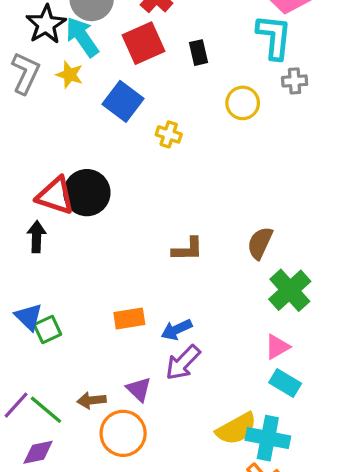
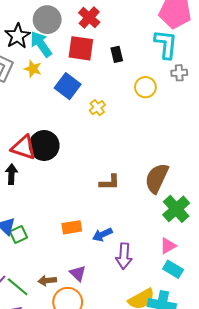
red square: (144, 43) -> (81, 48), turned 32
yellow cross: (169, 134) -> (97, 108), turned 35
brown semicircle: (260, 243) -> (157, 178), size x1.4
purple arrow: (183, 363) -> (124, 256), moved, turned -40

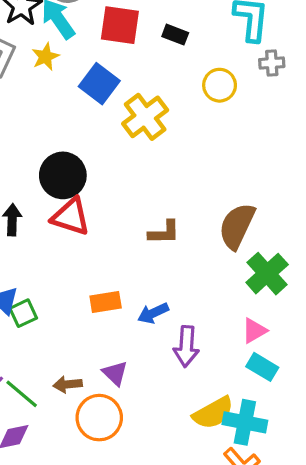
black rectangle: (117, 54) -> (175, 35), turned -56
yellow star: (33, 69) -> (45, 57), turned 30
yellow cross: (97, 108) -> (145, 117), size x1.8
red triangle: (24, 148) -> (71, 217), moved

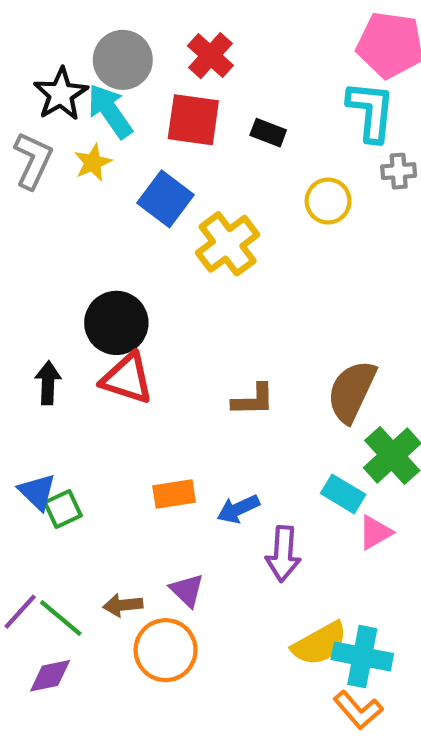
cyan rectangle: (262, 367) -> (343, 494), moved

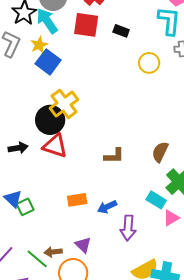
blue square: (166, 199) -> (48, 62), moved
yellow cross: (228, 244) -> (64, 104), moved
black arrow: (48, 383) -> (18, 148), turned 78
brown semicircle: (352, 391) -> (160, 152), size x0.7
green line: (61, 618) -> (37, 259), moved

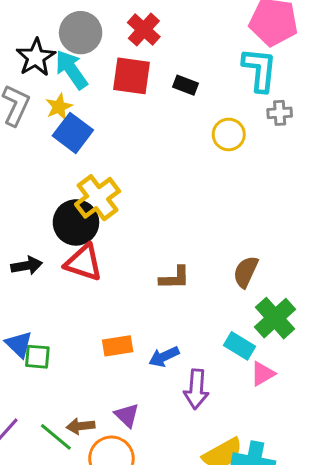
green square: (25, 207) -> (37, 357), turned 30

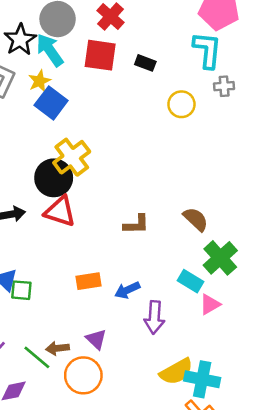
brown semicircle: (246, 272) -> (196, 219), turned 108

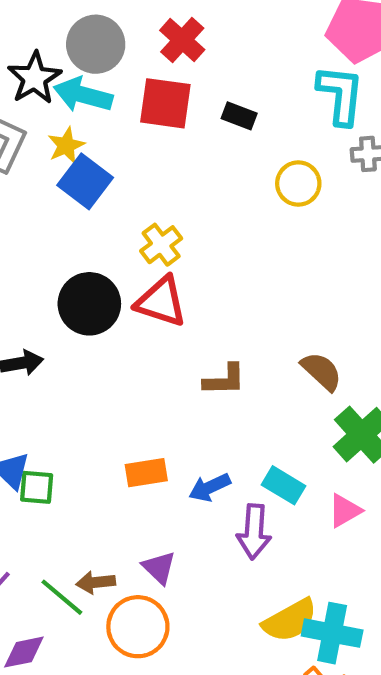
cyan arrow: (50, 50) -> (83, 95), turned -40
yellow cross: (72, 157) -> (161, 245), moved, size x0.7
red triangle: (60, 211) -> (161, 302), moved
cyan rectangle: (191, 281) -> (284, 485), moved

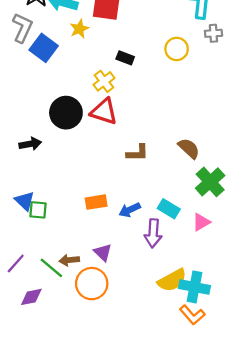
black rectangle: (239, 116) -> (125, 58), moved
yellow star: (66, 146) -> (79, 29), moved
blue square: (85, 181) -> (44, 48), moved

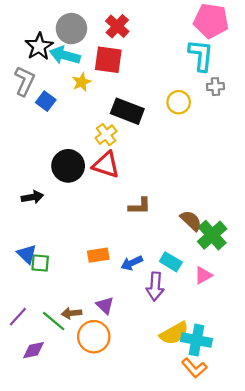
blue square: (44, 48) -> (46, 101), size x0.7
black rectangle: (125, 58) -> (127, 111), size x1.8
brown semicircle: (189, 148) -> (191, 221), moved

